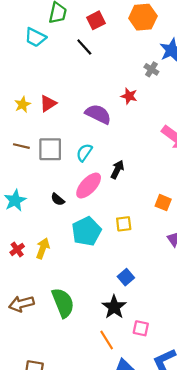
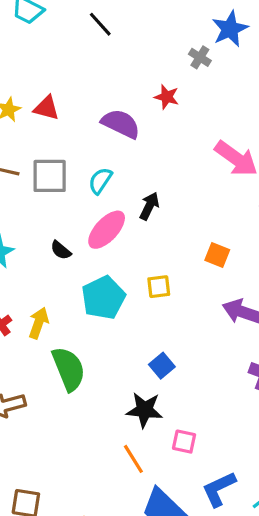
red triangle: (48, 103) -> (46, 108), turned 48
green semicircle: (63, 303) -> (69, 369), moved
black star: (114, 307) -> (145, 410), turned -30

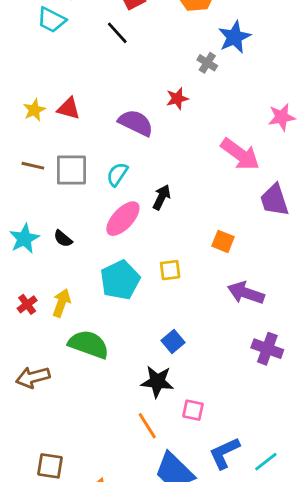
red star: (167, 97) -> (177, 99), turned -30
black semicircle: (61, 250) -> (63, 239), moved
green semicircle: (69, 369) -> (89, 344), turned -48

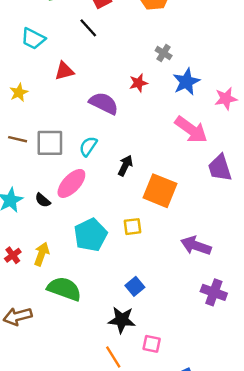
cyan trapezoid: (51, 20) -> (33, 39), moved
blue star: (234, 37) -> (186, 82), moved
red triangle: (69, 109) -> (64, 71), moved, turned -30
pink ellipse: (123, 219) -> (71, 183), moved
orange square: (223, 241) -> (160, 191), moved, size x1.8

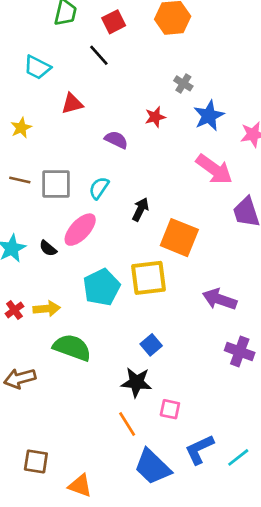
purple semicircle: (104, 103) -> (116, 140), size x0.7
yellow square: (132, 227) -> (148, 278), size x1.8
yellow arrow: (42, 254) -> (47, 309), turned 65

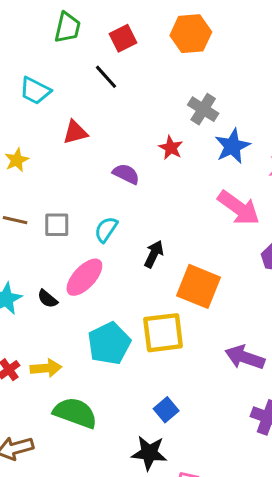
gray cross: (183, 83) -> (203, 109), size x1.4
red star: (155, 117) -> (171, 148), turned -30
gray square: (56, 184) -> (57, 225), size x0.7

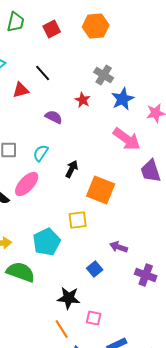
black line: (106, 77) -> (43, 73), moved
yellow square: (163, 333) -> (78, 220), size x0.7
cyan pentagon: (109, 343) -> (47, 242), moved
purple arrow: (245, 357) -> (119, 247), moved, size x0.7
blue square: (166, 410) -> (95, 269), moved

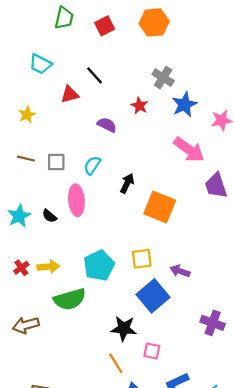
pink ellipse: (27, 184) -> (76, 200), turned -48
yellow square: (78, 220) -> (142, 259), moved
blue square: (95, 269) -> (153, 296), size x1.8
green semicircle: (21, 272) -> (70, 299), turned 144
purple cross: (146, 275) -> (213, 323), moved

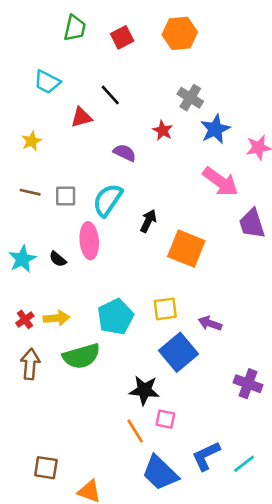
cyan semicircle: (92, 165) -> (108, 200), size x1.5
brown arrow: (26, 325) -> (30, 364), moved, turned 110
pink square: (152, 351) -> (165, 419), moved

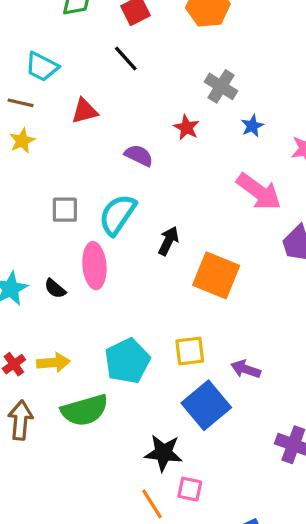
black line: (110, 95) -> (126, 58), moved
blue star: (215, 129) -> (252, 126), size x0.6
brown line: (30, 192) -> (20, 103), moved

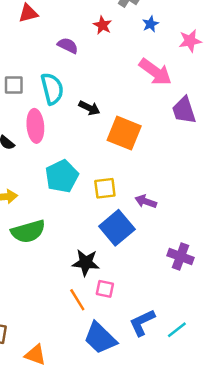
cyan semicircle: (117, 215) -> (52, 89), turned 132
black arrow: (168, 241) -> (89, 108), turned 90
cyan pentagon: (127, 361) -> (62, 176), moved

